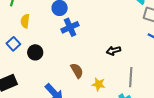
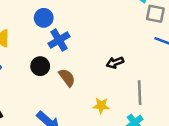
black circle: (35, 52) -> (40, 66), moved
brown semicircle: (77, 71) -> (67, 78), moved

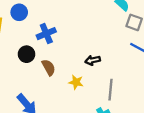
blue circle: (44, 18) -> (19, 12), moved
yellow star: (101, 106) -> (76, 82), moved

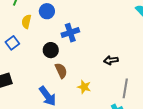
brown semicircle: (49, 67) -> (61, 71), moved
yellow star: (76, 82) -> (84, 87), moved

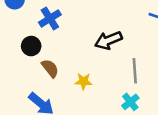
black arrow: (111, 60) -> (108, 40), size x1.5

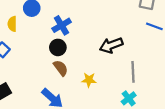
black circle: (31, 46) -> (58, 47), moved

